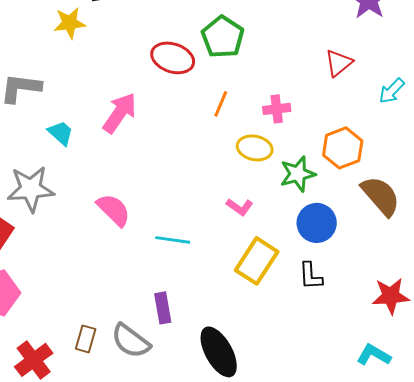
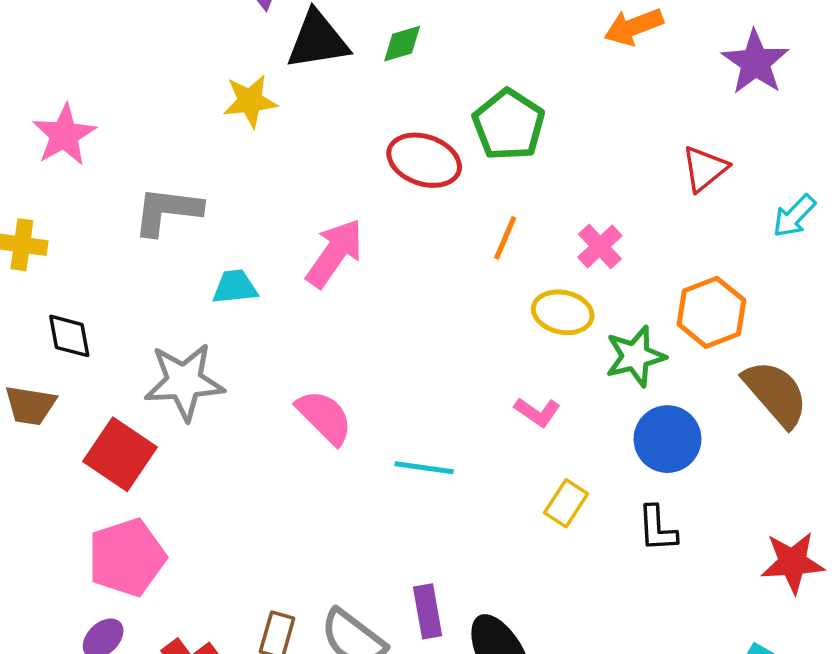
pink cross: (277, 109) -> (600, 246), turned -36
cyan trapezoid: (61, 133) -> (235, 287), turned -48
yellow rectangle: (257, 261) -> (566, 503), size x0.6
purple rectangle: (163, 308) -> (428, 611), moved

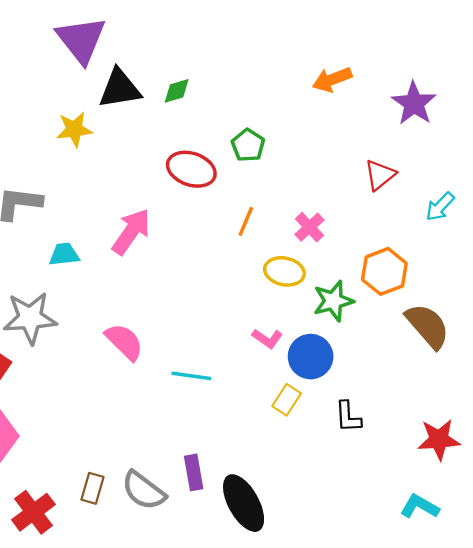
green pentagon: (509, 125) -> (248, 145), size x0.7
blue circle: (667, 439) -> (311, 357), moved

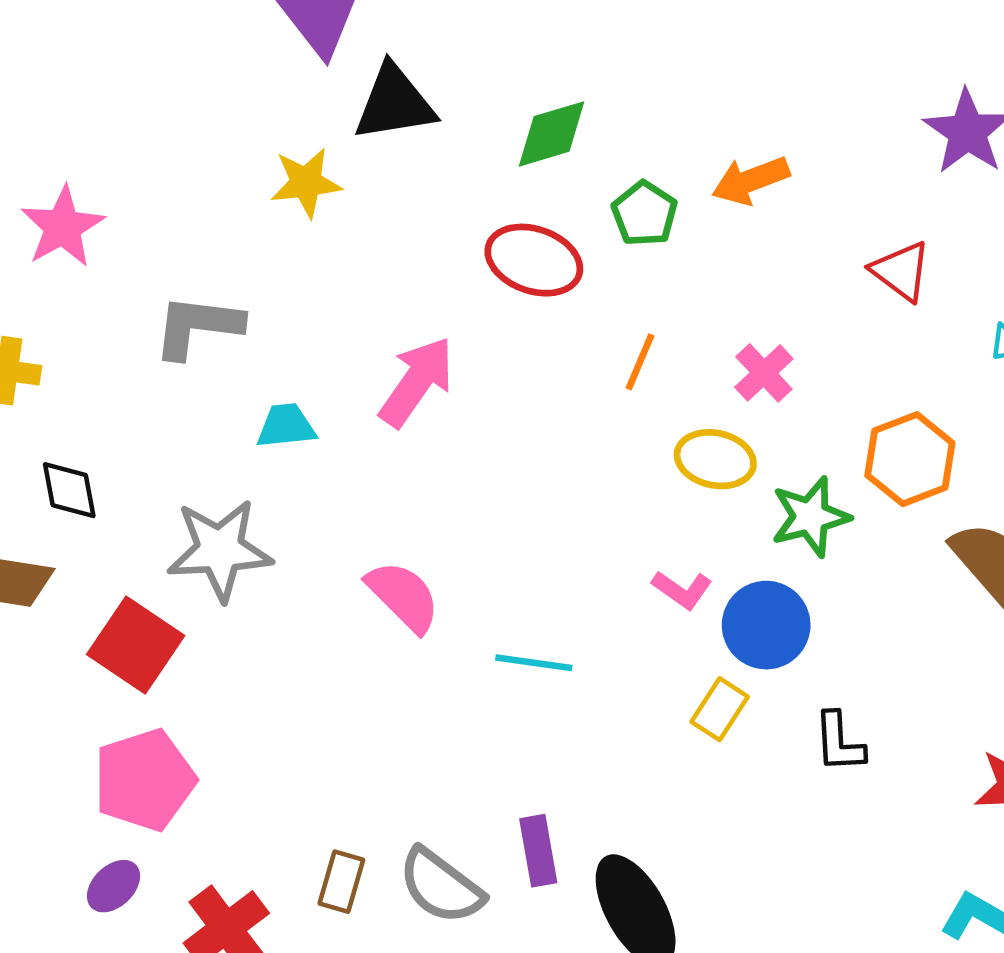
orange arrow: (332, 79) -> (751, 180), moved
green diamond: (177, 91) -> (552, 134), moved, size x1.4
red triangle: (380, 175) -> (901, 271), turned -44

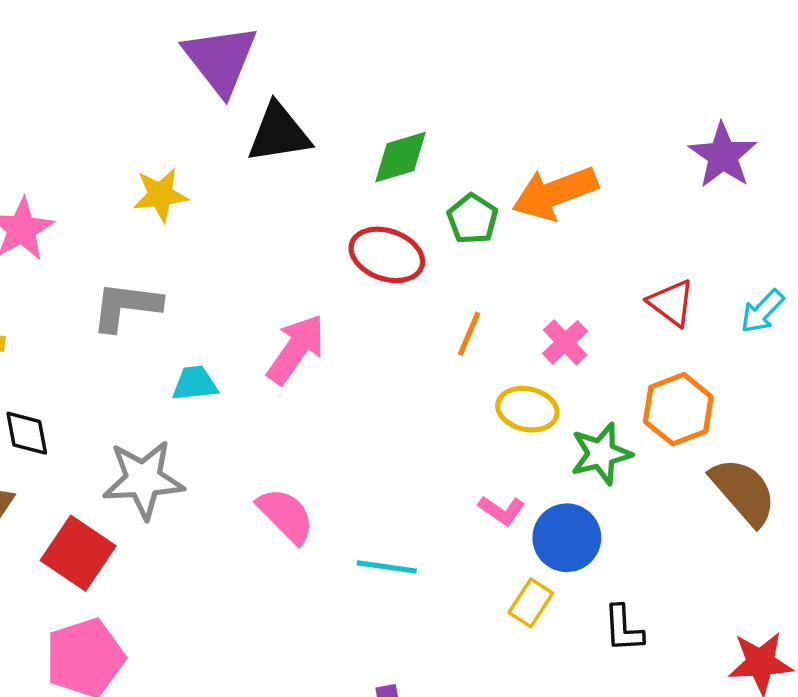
orange arrow: (751, 180) -> (555, 193), size x1.4
yellow star: (306, 183) -> (160, 195), moved
red triangle: (901, 271) -> (671, 303), moved

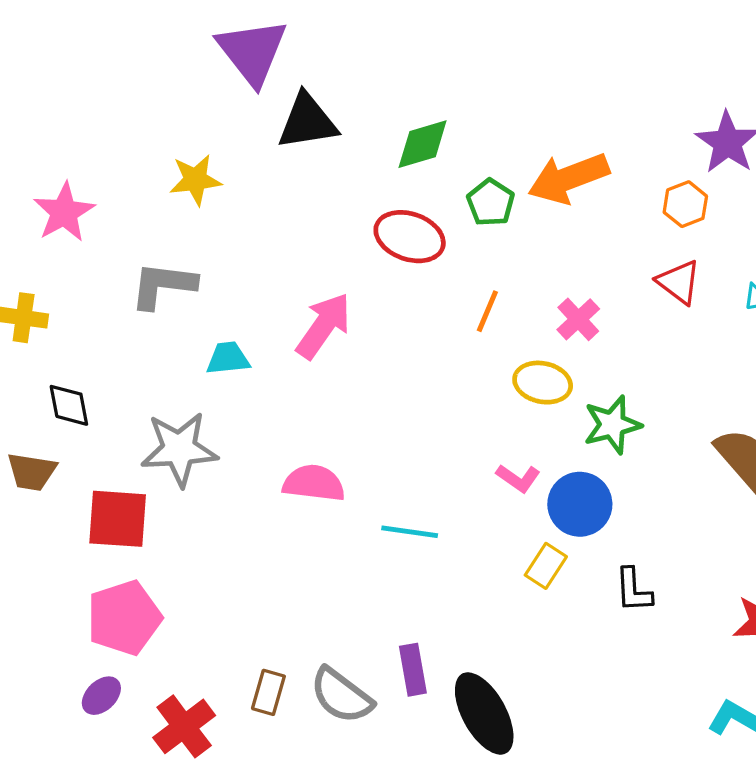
orange hexagon: (678, 409) -> (685, 204), moved, size x0.7
pink semicircle: (286, 515) -> (314, 483), turned -38
red square: (78, 553) -> (118, 519), turned -30

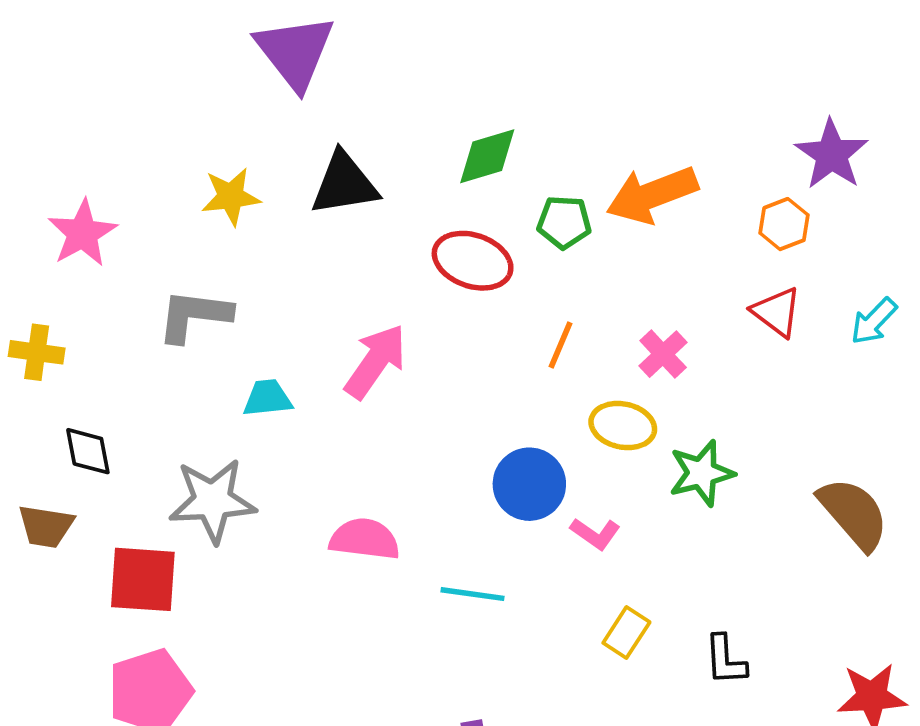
black triangle: (307, 121) -> (344, 184), moved
green pentagon: (491, 203) -> (564, 222), turned -30
blue circle: (580, 504) -> (529, 484), moved

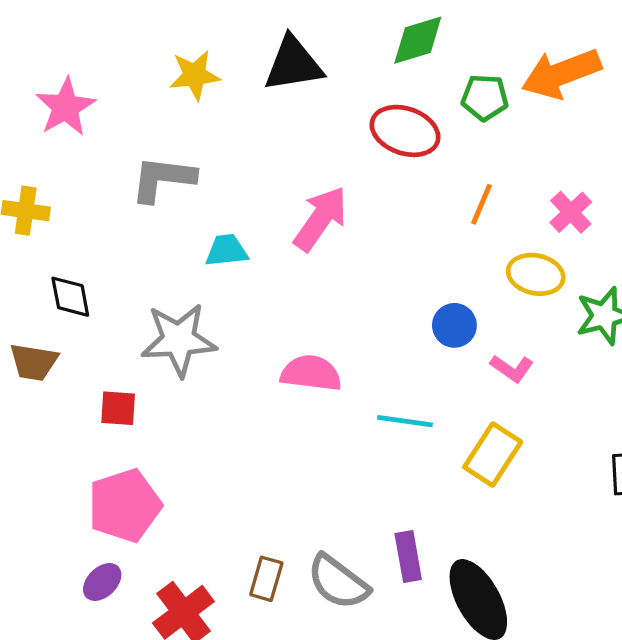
blue circle: (529, 484) -> (454, 325), size x0.7
red square: (143, 579) -> (118, 408), size x0.6
yellow rectangle: (626, 633) -> (493, 454), moved, size x1.4

